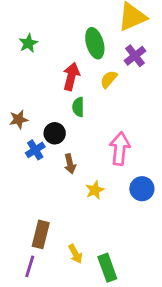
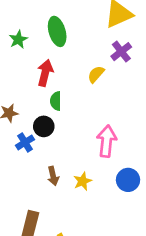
green ellipse: (95, 43) -> (57, 31), moved
red arrow: (71, 76) -> (45, 73), moved
green semicircle: (78, 107) -> (56, 101), moved
brown arrow: (70, 164) -> (53, 176), moved

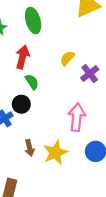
purple cross: (121, 52) -> (90, 74), moved
green semicircle: (56, 101) -> (32, 82), turned 147
yellow star: (83, 181) -> (55, 153), size x1.5

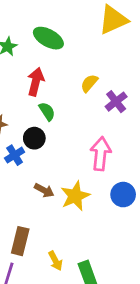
green ellipse: (33, 21) -> (48, 38), turned -45
brown arrow: (30, 148) -> (44, 190), turned -49

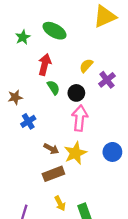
black circle: (34, 138) -> (76, 93), moved
pink arrow: (101, 154) -> (80, 118), moved
brown rectangle: (20, 241) -> (53, 174), moved, turned 55

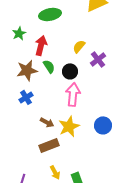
green ellipse: (55, 31) -> (50, 14), turned -40
green star: (23, 37) -> (19, 33), moved
brown star: (15, 97) -> (27, 70), moved, size x1.5

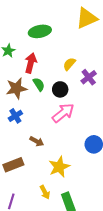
pink arrow: (73, 94) -> (63, 113), turned 45
yellow star: (69, 126) -> (59, 167), moved
brown rectangle: (49, 145) -> (13, 165), moved

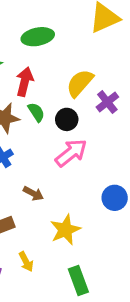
yellow semicircle: (69, 64) -> (80, 83), size x1.5
yellow arrow: (45, 192) -> (26, 262), moved

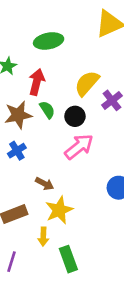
yellow star: (65, 230) -> (59, 210), moved
yellow arrow: (26, 262) -> (43, 237), moved, turned 30
green rectangle: (78, 281) -> (68, 259), moved

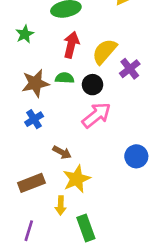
red arrow: (37, 82) -> (71, 45), moved
green semicircle: (47, 110) -> (65, 78), turned -54

